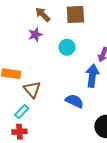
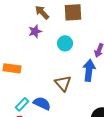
brown triangle: (32, 89) -> (63, 83), moved
blue semicircle: (74, 101) -> (42, 103), moved

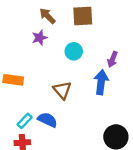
brown triangle: (63, 83) -> (62, 90), moved

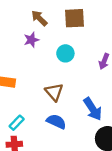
blue arrow: (101, 82) -> (93, 109), moved, turned 140
blue semicircle: (47, 120) -> (56, 122), moved

